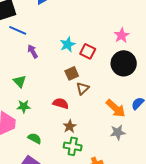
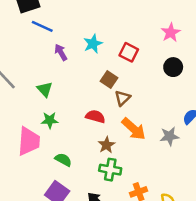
cyan star: (68, 44) -> (93, 44), moved
black circle: (124, 63) -> (173, 67), size x0.6
brown square: (72, 73) -> (109, 79), turned -32
orange arrow: (116, 108) -> (134, 129), moved
gray star: (118, 132) -> (169, 136), moved

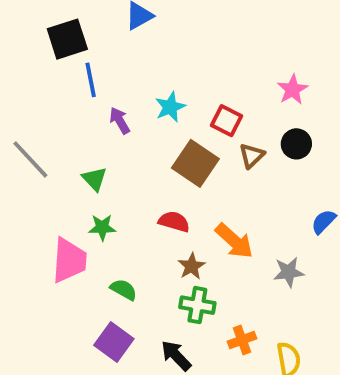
blue line: (42, 26) -> (91, 80), turned 55
brown square: (109, 79) -> (195, 163), size x1.6
brown triangle: (123, 98) -> (252, 156), moved
gray star: (169, 136) -> (289, 272), moved

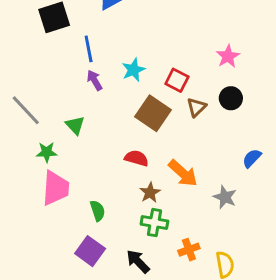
blue line: (91, 80) -> (89, 49), moved
green star: (102, 227) -> (47, 152), moved
gray star: (289, 272) -> (225, 197), turned 30
green semicircle: (124, 290) -> (98, 211), turned 42

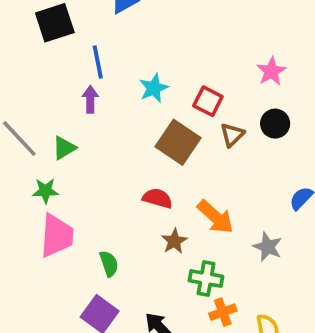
purple arrow: (95, 80) -> (90, 99), moved, turned 30
green triangle: (75, 125) -> (64, 148), moved, turned 42
green cross: (154, 223) -> (206, 279), moved

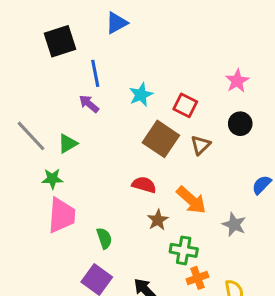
purple arrow: (90, 99) -> (89, 104), turned -50
brown triangle: (232, 135) -> (201, 145), moved

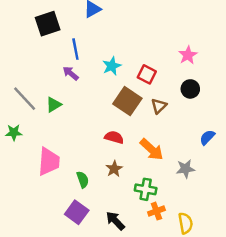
green star: (52, 179) -> (14, 132), moved
brown star: (158, 220) -> (114, 169), moved
gray star: (234, 224) -> (185, 169), turned -30

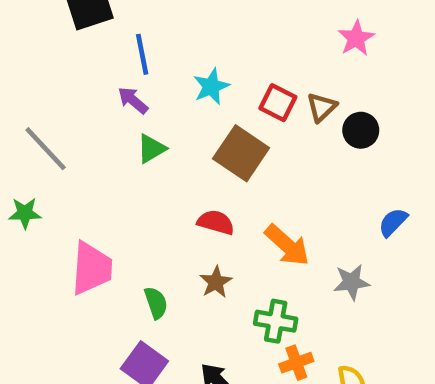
pink star: (188, 55) -> (356, 38), moved
green triangle: (54, 105) -> (151, 149), moved
brown triangle: (159, 106) -> (322, 107), moved

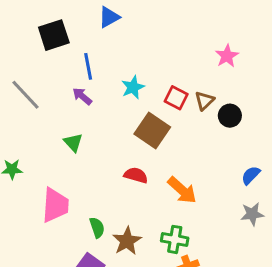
gray line: (46, 149) -> (25, 95), moved
green triangle: (151, 149) -> (73, 142), moved, turned -42
brown star: (216, 282) -> (127, 241), moved, size x1.4
gray star: (352, 282) -> (252, 214), moved

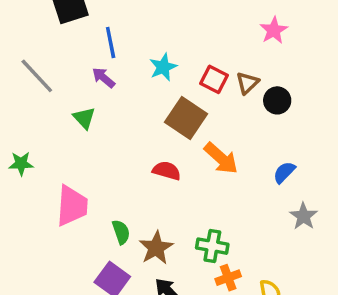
green triangle: (73, 142) -> (84, 118), moved
blue semicircle: (251, 175) -> (284, 172), moved
orange arrow: (182, 190) -> (221, 158), moved
gray star: (252, 214) -> (304, 216), turned -30

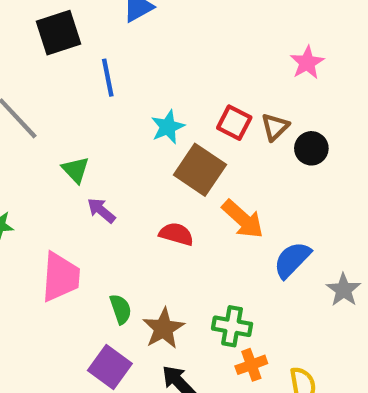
cyan star: (163, 67) -> (168, 127), moved
purple arrow: (104, 78) -> (101, 210), moved
blue semicircle: (284, 172) -> (292, 260), moved, size x1.4

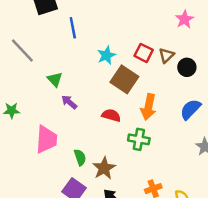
orange arrow: (243, 219) -> (148, 107), turned 60
blue semicircle: (292, 260) -> (190, 109), moved
green cross: (232, 326) -> (139, 139), moved

